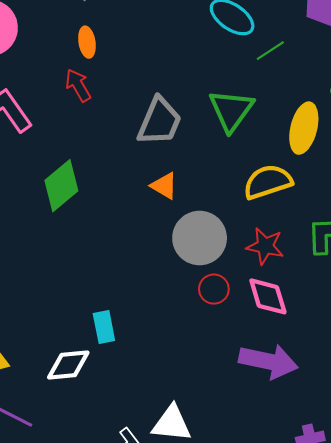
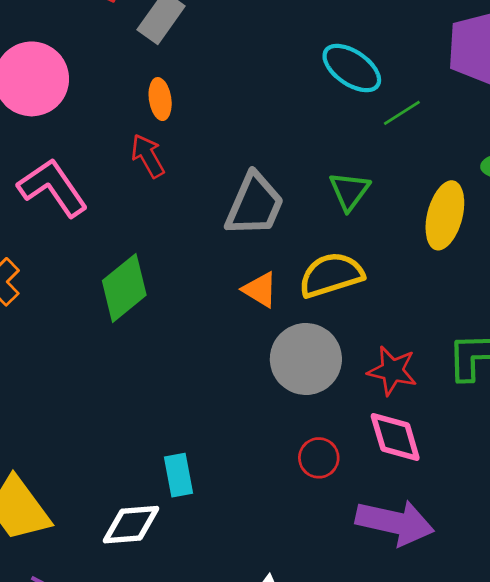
green triangle: (231, 110) -> (349, 191), size x0.7
yellow semicircle: (268, 182) -> (331, 275), moved
red circle: (214, 289) -> (319, 458), moved

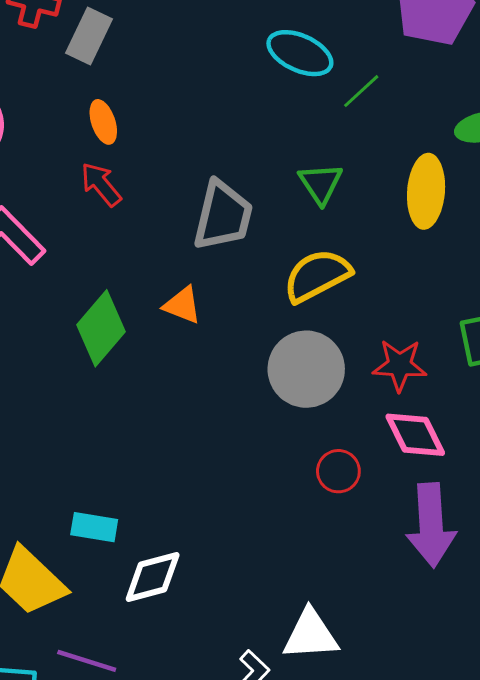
orange triangle: (260, 290) -> (182, 305), moved
cyan rectangle: (178, 475) -> (94, 527), moved, turned -60
purple arrow: (395, 523) -> (431, 525), turned 84

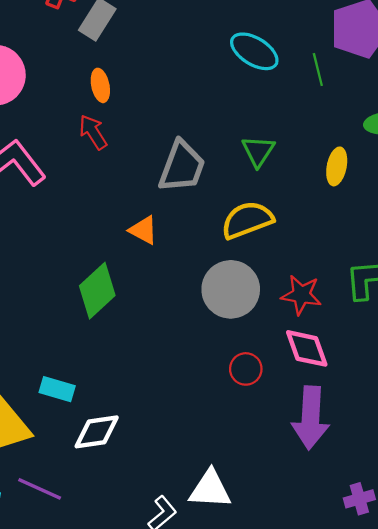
green line: (361, 91) -> (318, 70), moved, turned -68
yellow ellipse: (426, 191) -> (337, 166), size x0.7
green diamond: (101, 328) -> (97, 291), moved

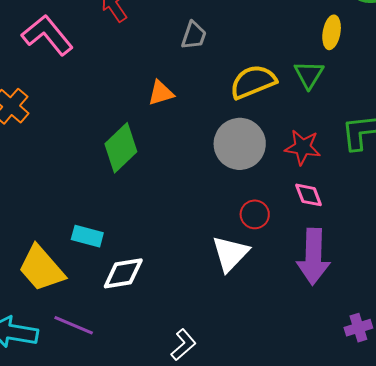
green triangle: (258, 151) -> (309, 75), moved
gray trapezoid: (182, 167) -> (194, 36), size x0.6
orange triangle: (143, 230) -> (161, 93), turned -44
pink diamond: (307, 348) -> (309, 195), size x0.7
white triangle: (210, 489) -> (230, 253), moved, turned -48

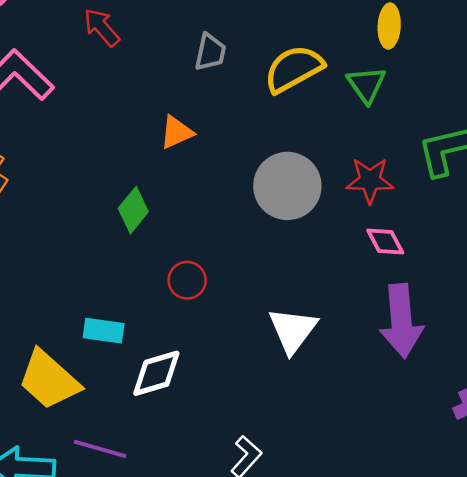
yellow semicircle: (253, 82) -> (294, 69), moved
green diamond: (121, 148) -> (133, 210), size x0.7
red circle: (255, 214) -> (187, 280), moved

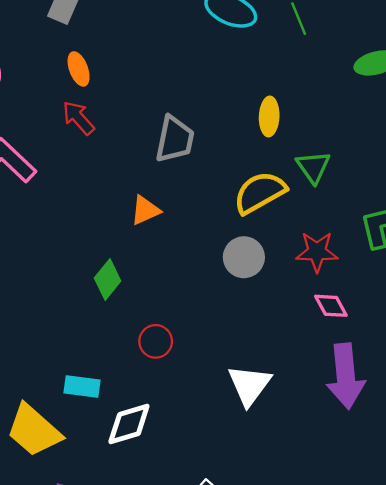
yellow ellipse: (389, 26) -> (269, 117), moved
gray trapezoid: (210, 52) -> (175, 139), size x1.4
yellow semicircle: (294, 69) -> (260, 193), moved
gray circle: (287, 186) -> (244, 257), size x0.7

